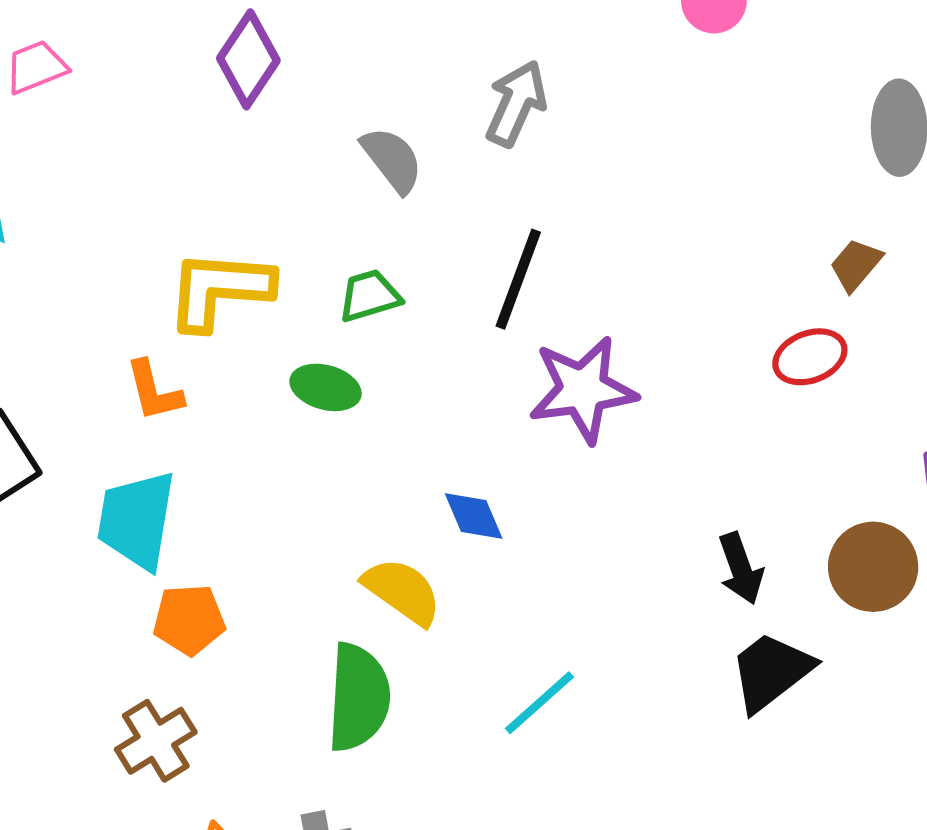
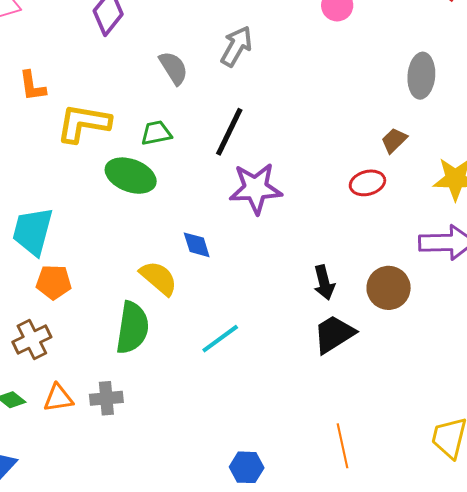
green ellipse: (326, 387) -> (131, 176), size x1.5
orange L-shape: (154, 391) -> (32, 86), moved

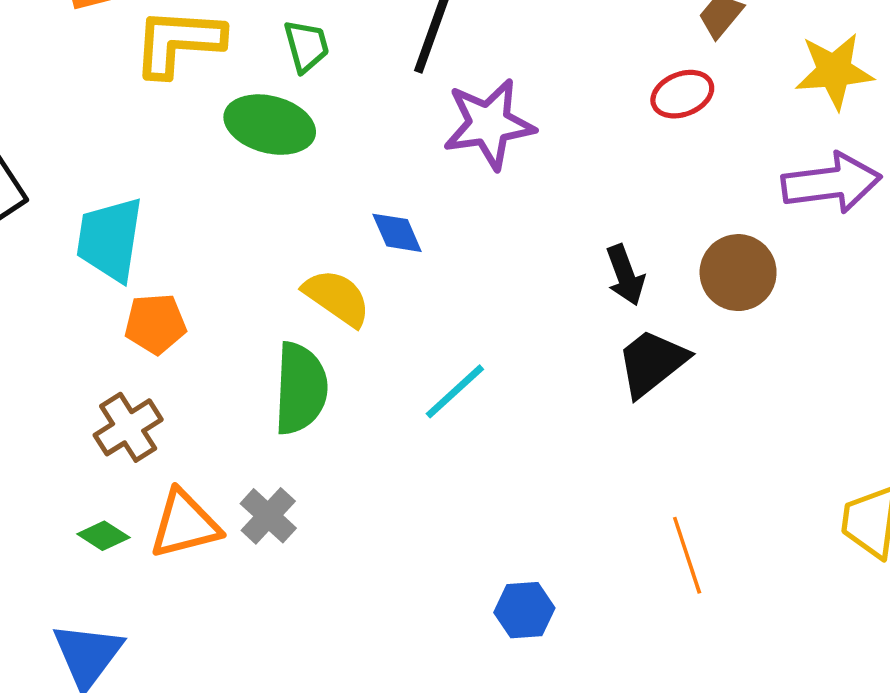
green trapezoid: (156, 133) -> (306, 46), turned 92
orange triangle: (58, 398) -> (185, 524), size x1.4
gray cross: (106, 398) -> (268, 516), turned -36

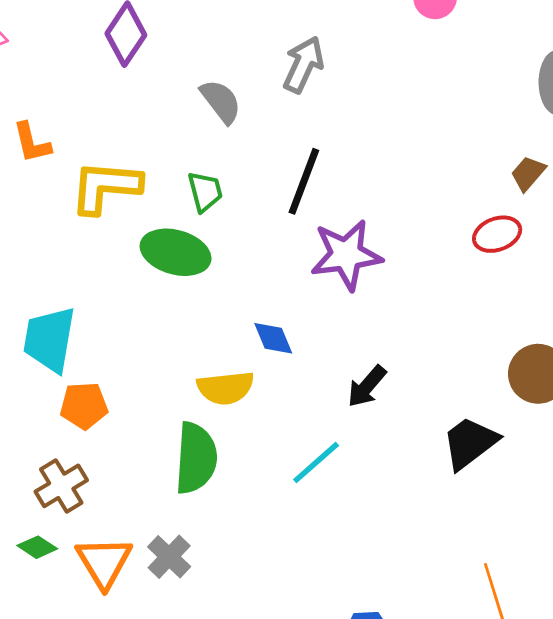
black arrow: (625, 275) -> (367, 386), moved, turned 60
yellow semicircle: (337, 298) -> (226, 388), turned 138
orange triangle: (185, 524) -> (104, 562), turned -48
green diamond: (103, 536) -> (37, 547), moved

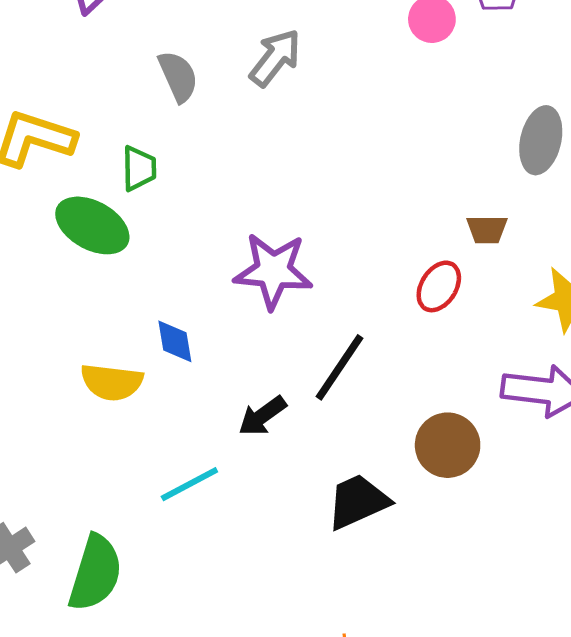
brown trapezoid: (528, 173) -> (487, 229), turned -144
black line: (304, 181) -> (339, 367), moved
red ellipse: (497, 234) -> (439, 286), turned -51
green semicircle: (196, 458) -> (95, 573), moved

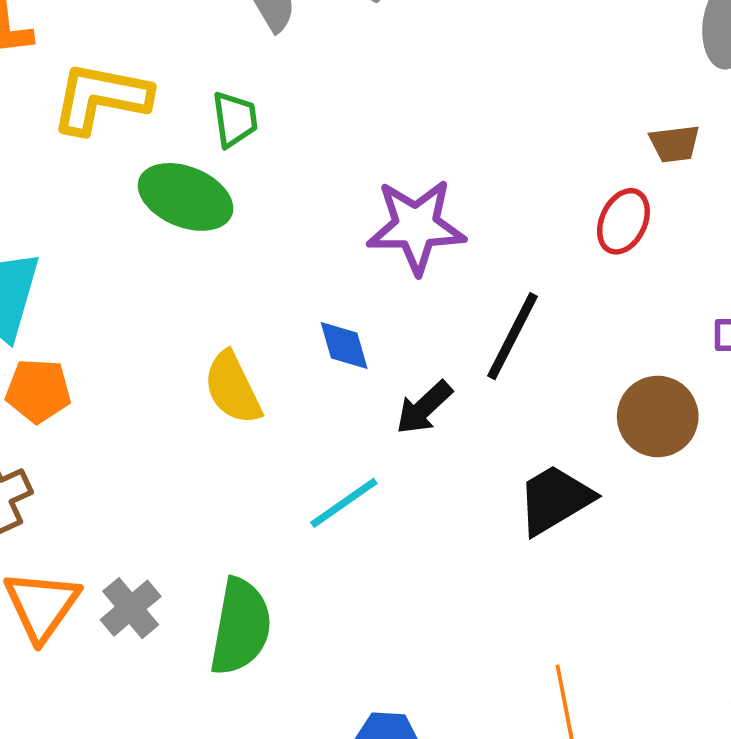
blue diamond: (175, 341) -> (344, 345), moved
yellow semicircle: (112, 382) -> (233, 388), turned 64

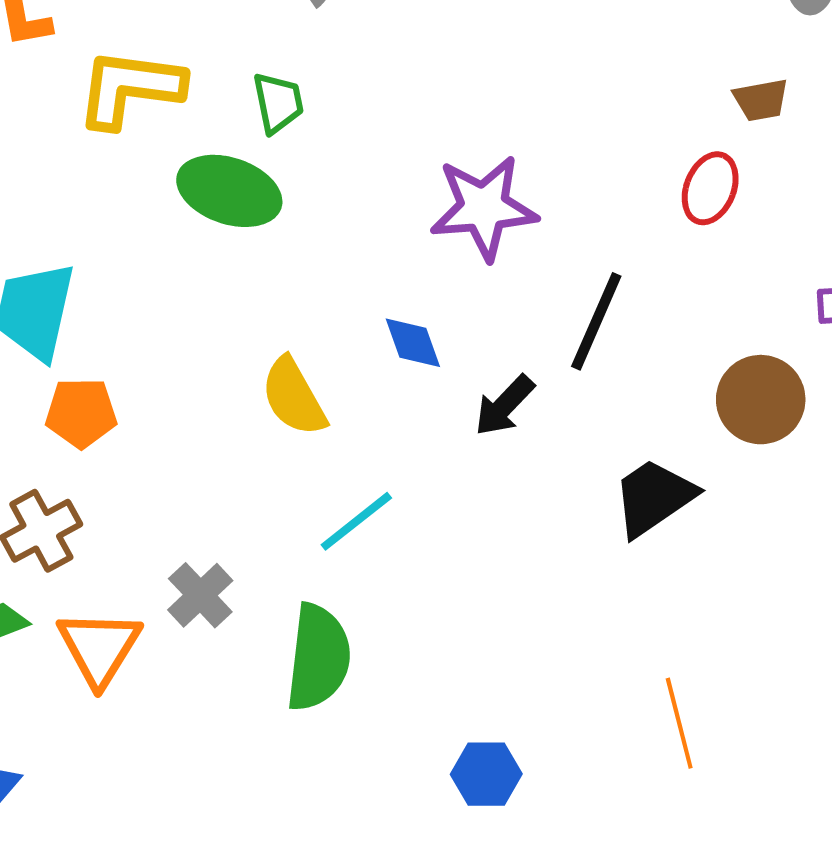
cyan line: (344, 503) -> (356, 521), moved
gray cross: (131, 608) -> (200, 595), moved

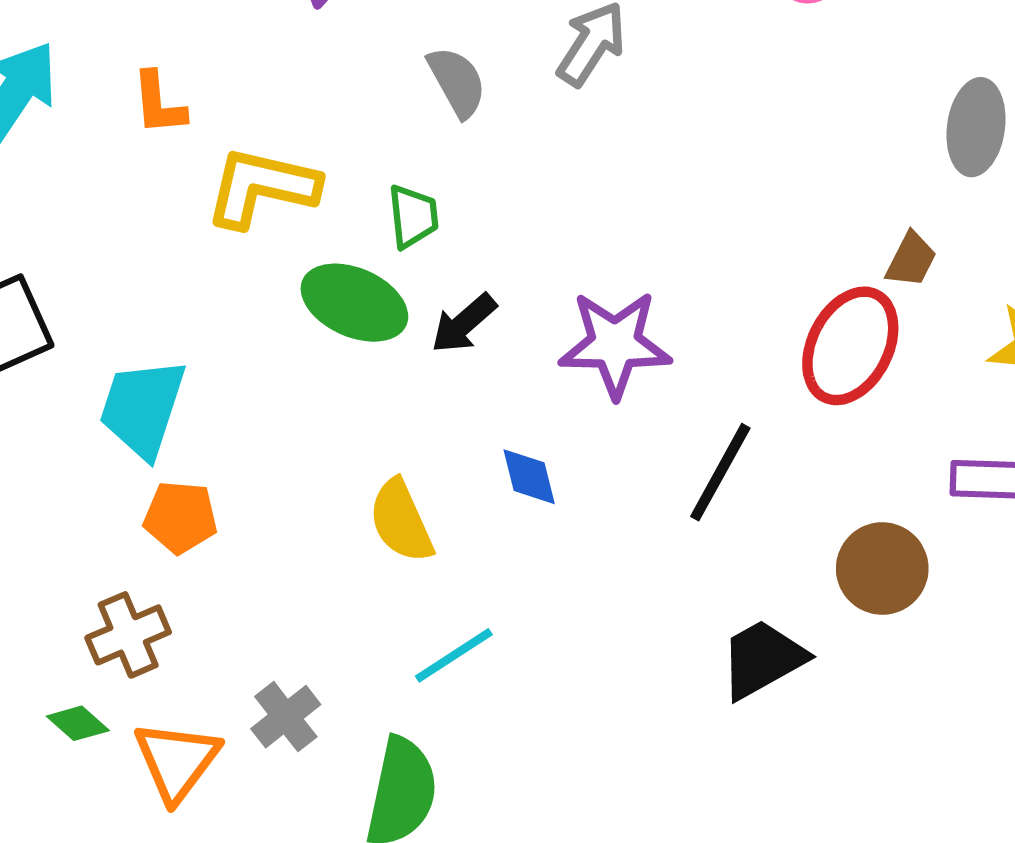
brown trapezoid: (761, 100) -> (911, 260), turned -58
red ellipse: (710, 188) -> (850, 346), size x1.6
black arrow: (504, 405) -> (464, 323), moved

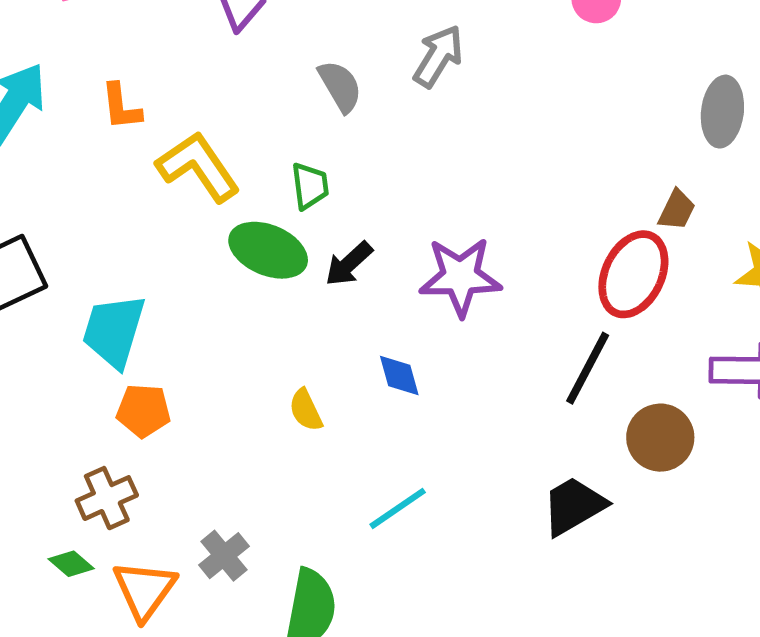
yellow L-shape: (262, 187) -> (198, 167), turned 44
black line: (720, 472) -> (588, 368), moved
yellow semicircle: (401, 521) -> (306, 410), size x0.7
cyan line: (454, 655) -> (398, 508), moved

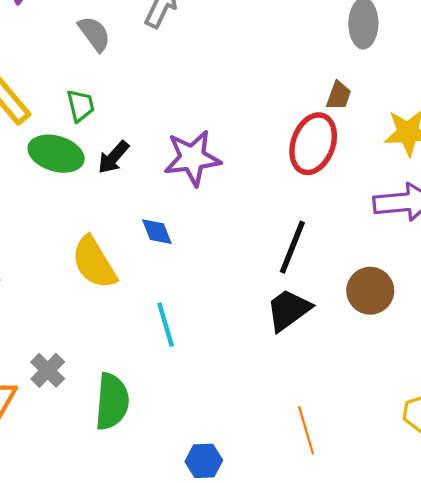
black line: (588, 368) -> (292, 247), moved
yellow semicircle: (306, 410) -> (94, 263), size x1.8
brown circle: (660, 438) -> (370, 291), moved
cyan line: (398, 508) -> (166, 325), turned -66

